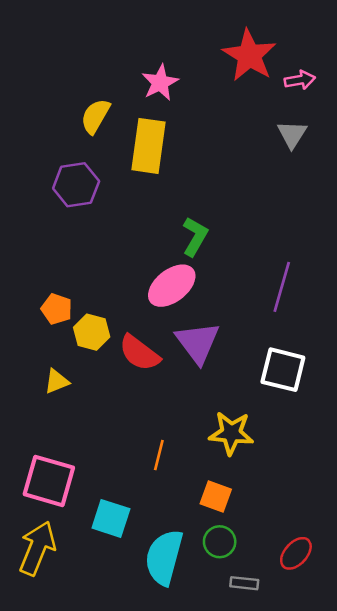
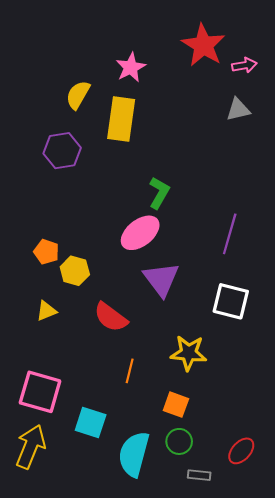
gray triangle: (292, 134) -> (238, 110), turned 45
red semicircle: (139, 353) -> (111, 317), moved

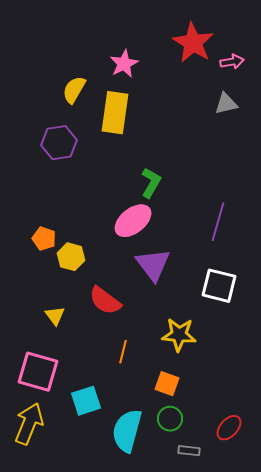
yellow triangle: (46, 311) -> (55, 316), moved, turned -45
cyan square: (91, 422) -> (86, 401), turned -36

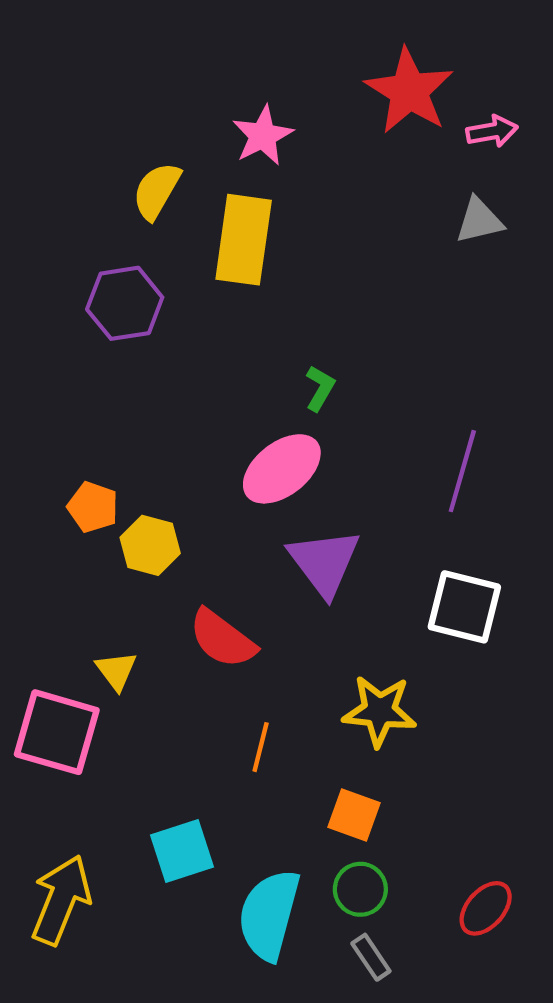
green L-shape: (151, 183) -> (320, 388), size x0.7
pink square: (38, 372) -> (57, 732), moved
gray rectangle: (189, 451) -> (371, 957), moved, turned 50

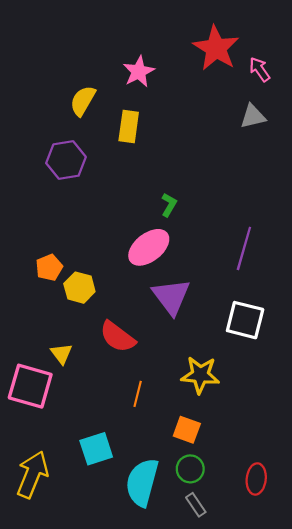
pink arrow: (492, 131) -> (260, 69), turned -115
yellow rectangle: (244, 240) -> (129, 126), size x0.7
orange pentagon: (93, 507) -> (49, 267), turned 30
red ellipse: (486, 908) -> (256, 479), turned -36

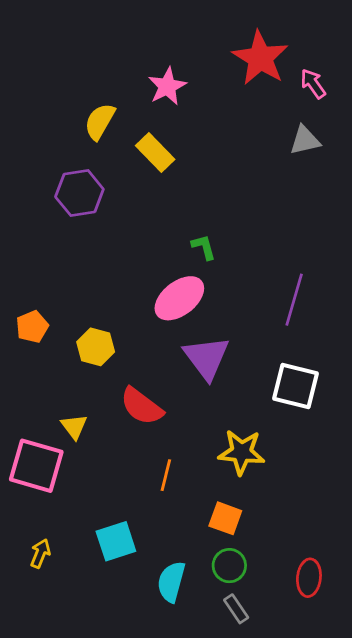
yellow rectangle: (129, 126) -> (155, 152), turned -52
green L-shape: (169, 205) -> (204, 247), turned -45
orange pentagon: (49, 267) -> (32, 327), moved
yellow arrow: (32, 474) -> (40, 553), moved, size x0.5
cyan semicircle: (142, 482) -> (171, 582), size x0.7

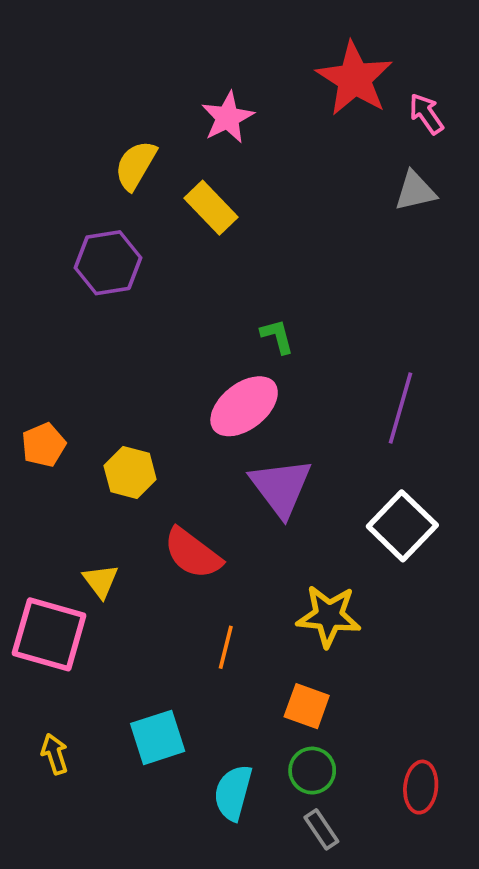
white square: (295, 386) -> (402, 526), turned 30
yellow arrow: (40, 553) -> (55, 754), turned -40

